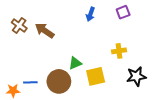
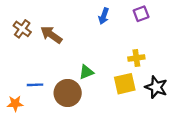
yellow square: (96, 76) -> (125, 84), moved
black star: (136, 76) -> (156, 87), turned 30
blue line: (30, 82) -> (35, 85), moved

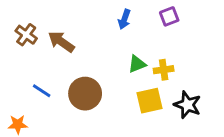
green triangle: (86, 72) -> (137, 64), moved
blue line: (35, 85) -> (42, 91), moved, turned 35
brown circle: (68, 93) -> (85, 94), moved

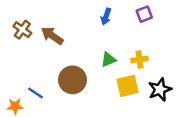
green triangle: (137, 64) -> (108, 60), moved
blue line: (42, 91) -> (35, 93), moved
black star: (187, 105) -> (160, 89), turned 30

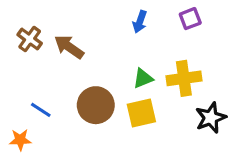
yellow cross: (140, 60) -> (184, 78), size x1.5
yellow square: (128, 86) -> (141, 113), moved
blue line: (35, 93) -> (41, 110), moved

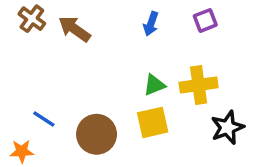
brown cross: (30, 39) -> (32, 19), moved
brown arrow: (69, 47) -> (74, 29), moved
brown circle: (96, 105) -> (97, 134), moved

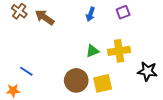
yellow square: (153, 122) -> (103, 83), moved
black star: (227, 127) -> (147, 71), moved, turned 30
brown circle: (97, 134) -> (76, 80), moved

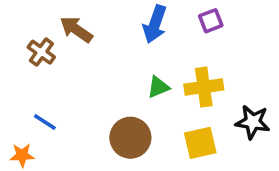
brown cross: (19, 11) -> (41, 52), moved
blue arrow: (90, 14) -> (155, 24), size x1.5
yellow square: (103, 83) -> (200, 143), moved

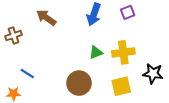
brown cross: (41, 52) -> (14, 36), moved, turned 35

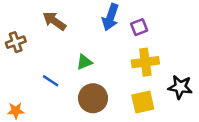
purple square: (128, 12) -> (139, 27), moved
green triangle: (96, 52) -> (84, 62), moved
blue line: (27, 74) -> (51, 81), moved

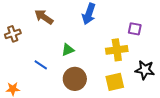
purple square: (139, 27) -> (135, 29), moved, turned 32

